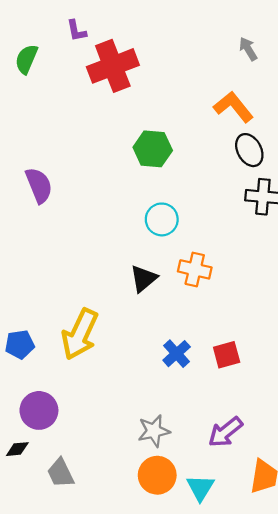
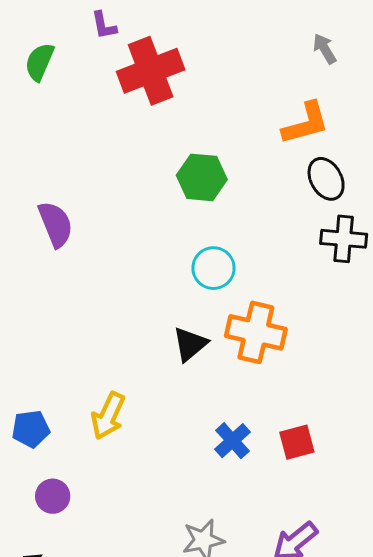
orange L-shape: (233, 107) -> (306, 123), turned 114
orange cross: (195, 269) -> (256, 332), size x1.4
yellow arrow: (80, 334) -> (108, 416), size x0.7
purple circle: (39, 410) -> (53, 496), moved, size x0.7

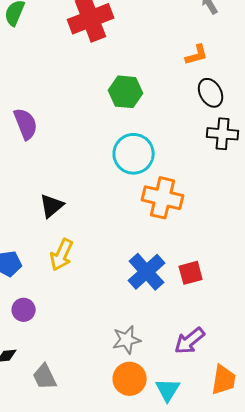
orange L-shape: (306, 123) -> (197, 55), size x0.7
cyan circle: (213, 268) -> (134, 154), size x1.4
black triangle: (190, 344) -> (52, 206), moved
blue cross: (232, 441) -> (147, 272), size x1.5

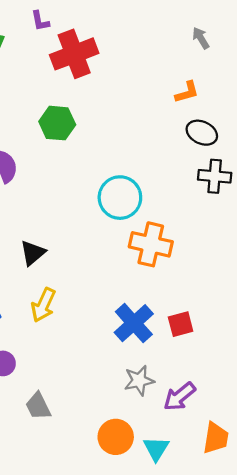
green hexagon: (126, 92) -> (57, 123), moved
black ellipse: (211, 93) -> (202, 133), turned -36
gray star: (127, 340) -> (139, 381), moved
gray trapezoid: (45, 377) -> (38, 406), moved

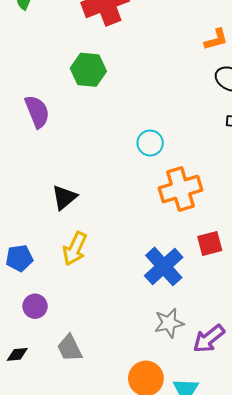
cyan circle: (120, 198) -> (150, 143), size x0.6
orange cross: (151, 244) -> (180, 189), turned -30
red square: (181, 324) -> (210, 243), moved

